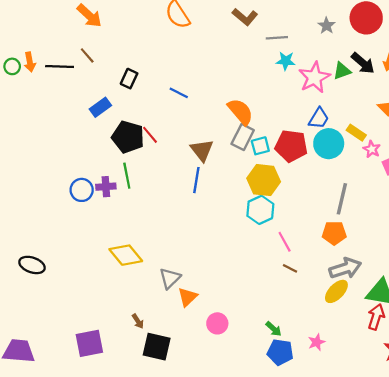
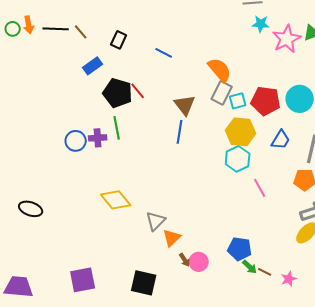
brown line: (87, 55) -> (81, 32), moved
blue trapezoid: (319, 118) -> (281, 140), moved
brown line: (290, 268) -> (265, 272), moved
brown arrow: (138, 321) -> (185, 260), moved
blue pentagon: (280, 352) -> (240, 249), moved

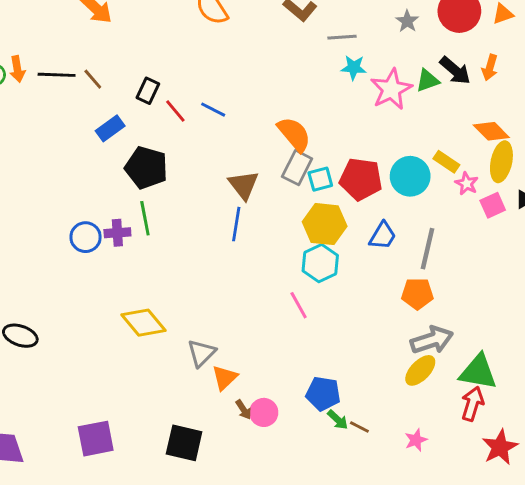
red line: (138, 91) -> (175, 111), moved
pink line: (260, 188) -> (299, 305), moved
pink star: (289, 279) -> (416, 440), moved

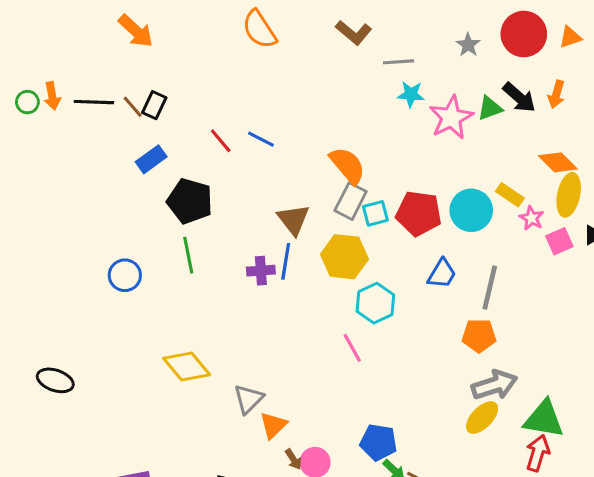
black rectangle: (148, 91) -> (154, 105), moved
yellow hexagon: (325, 224) -> (344, 257), moved
purple cross: (117, 233) -> (261, 271), moved

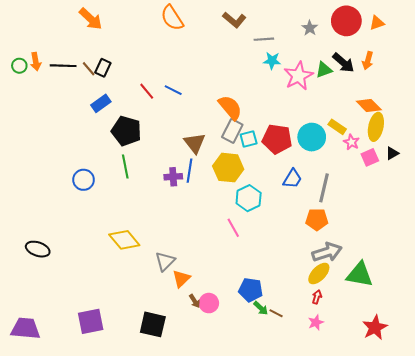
red arrow: (538, 453) -> (317, 297), moved, size x0.6

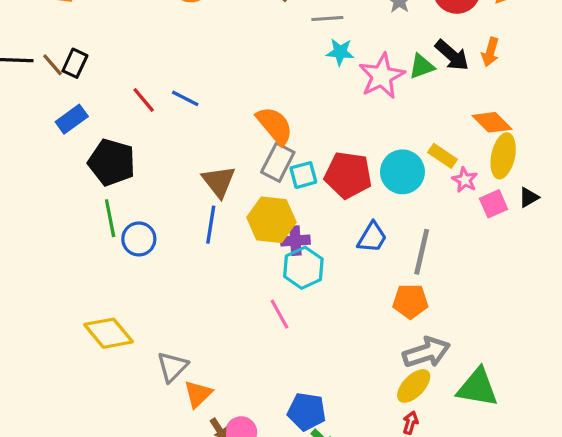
purple cross: (173, 177) -> (295, 241), moved
blue circle: (84, 180) -> (139, 239), moved

